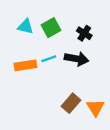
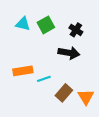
cyan line: (49, 59) -> (44, 79), moved
orange rectangle: (25, 65) -> (23, 71), moved

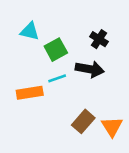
green square: (46, 25) -> (56, 50), moved
cyan line: (44, 79) -> (57, 78), moved

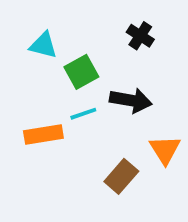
black cross: (99, 39) -> (140, 36), moved
orange triangle: (112, 127) -> (165, 150), moved

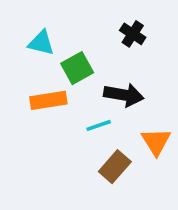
cyan line: (83, 114) -> (99, 125), moved
orange rectangle: (43, 135) -> (48, 100), moved

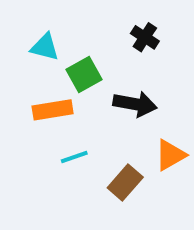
cyan line: (99, 125) -> (74, 157), moved
orange triangle: (156, 142) -> (170, 155), turned 32

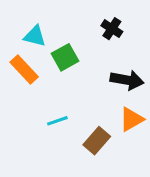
black arrow: (135, 104) -> (127, 80), moved
orange rectangle: (53, 110) -> (24, 69), moved, turned 56

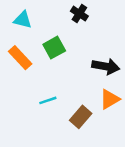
black cross: (112, 29) -> (79, 14), moved
cyan triangle: (35, 36) -> (23, 20), moved

